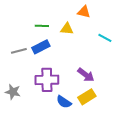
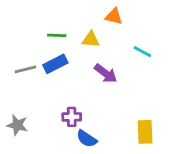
purple arrow: (86, 75) -> (106, 73), moved
purple cross: (47, 80) -> (72, 117), moved, size x0.6
yellow rectangle: (87, 97) -> (145, 132), moved, turned -60

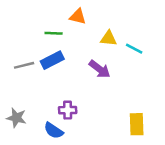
orange triangle: (114, 16) -> (78, 17), moved
yellow triangle: (91, 39) -> (109, 38), moved
blue semicircle: (87, 139) -> (54, 131), moved

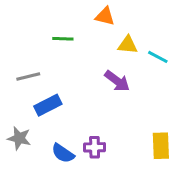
orange triangle: (78, 17) -> (105, 16), moved
blue rectangle: (52, 60) -> (48, 105), moved
purple cross: (68, 110) -> (95, 147), moved

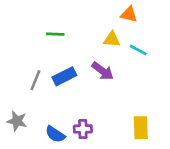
orange triangle: (105, 16) -> (129, 14), moved
gray line: (28, 76) -> (35, 80), moved, turned -54
blue rectangle: (48, 105) -> (64, 76), moved

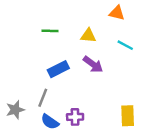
yellow triangle: (112, 39) -> (88, 36), moved
gray line: (35, 80) -> (43, 98), moved
gray star: (17, 121) -> (15, 110), turned -30

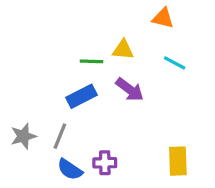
green line: (50, 31) -> (91, 61), moved
gray star: (15, 110) -> (23, 136), moved

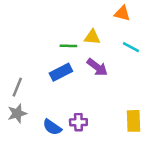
gray star: (23, 136) -> (17, 113), moved
gray line: (60, 136) -> (17, 87), moved

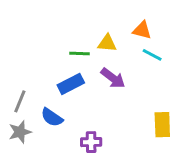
orange triangle: (122, 13) -> (142, 30), moved
yellow rectangle: (133, 121) -> (162, 125), moved
blue semicircle: (52, 127) -> (52, 117), moved

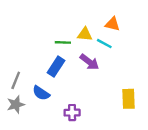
cyan line: (152, 55) -> (104, 44), moved
blue rectangle: (71, 84) -> (56, 67), turned -30

